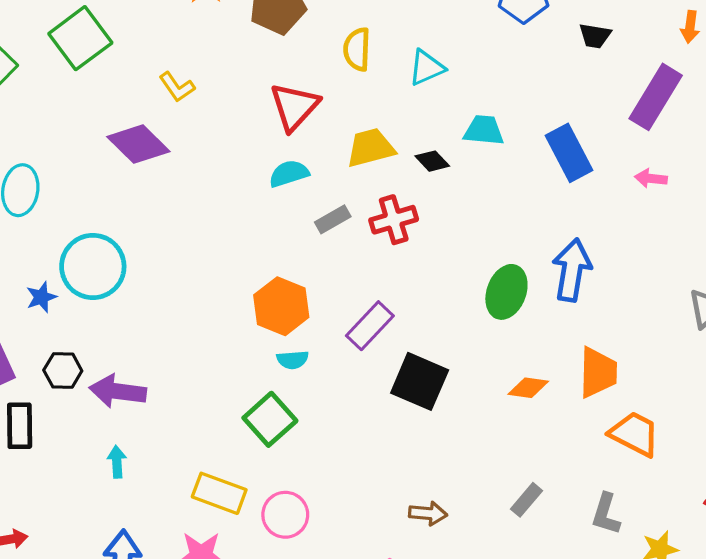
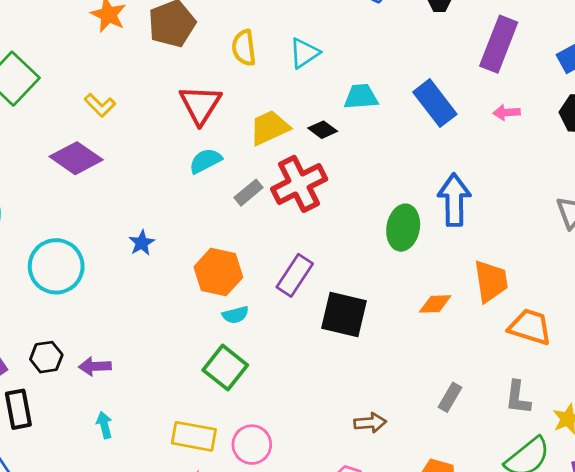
red cross: (394, 220) -> (299, 184), size x1.4
blue star: (41, 297) -> (142, 243), moved
purple arrow: (118, 391) -> (95, 366), size x0.7

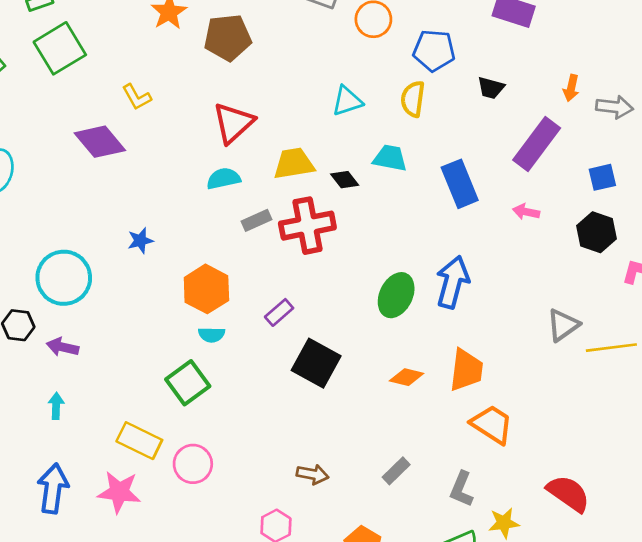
yellow semicircle: (244, 48) -> (413, 99), moved
cyan circle: (56, 266) -> (64, 278), moved
purple rectangle: (295, 275) -> (279, 312), size x0.7

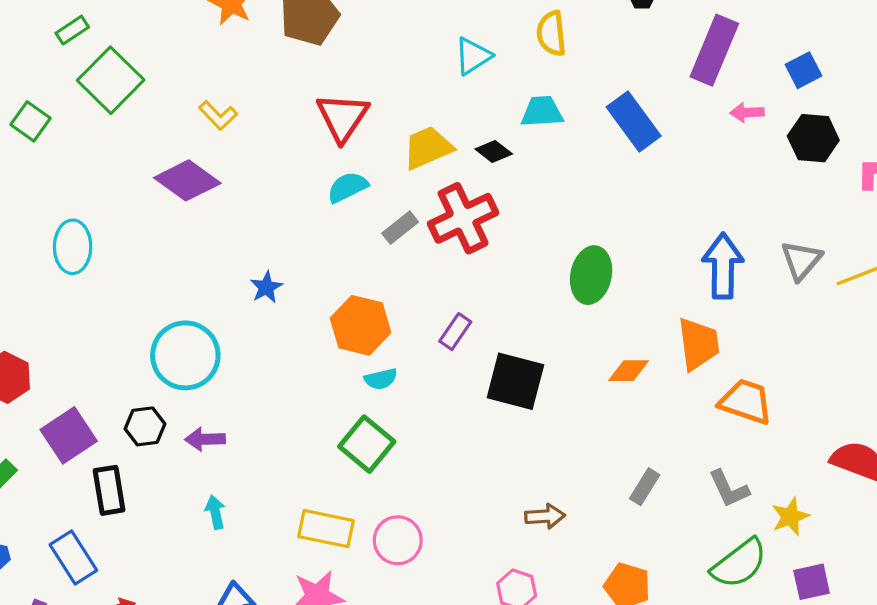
pink arrow: (526, 212) -> (747, 112), moved
blue arrow: (453, 282) -> (723, 266), moved
gray L-shape: (461, 489) -> (729, 489), turned -33

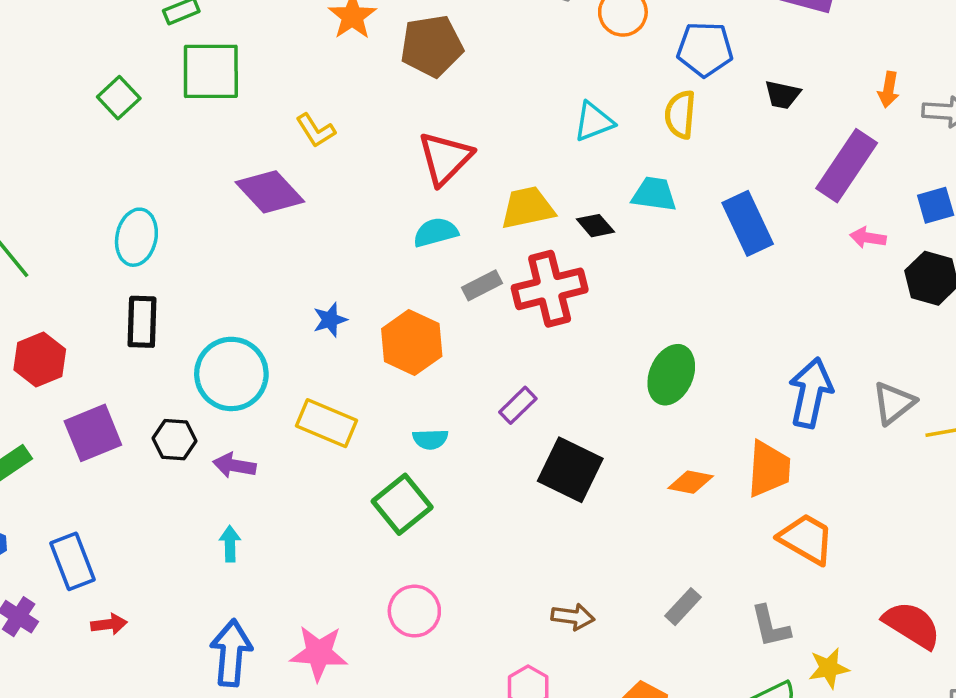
green square: (111, 80) -> (211, 71), turned 34
orange hexagon: (361, 325) -> (412, 343), moved
black rectangle: (109, 490) -> (142, 322), moved
yellow rectangle: (326, 529) -> (326, 423), moved

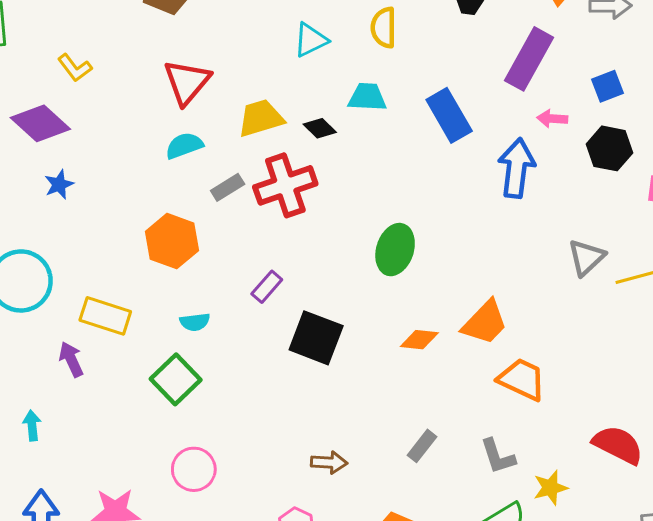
blue star: (330, 320) -> (59, 184), moved
blue arrow: (811, 393) -> (516, 168), moved
purple arrow: (234, 465) -> (71, 359), moved, turned 60
orange trapezoid: (769, 469) -> (485, 322), turned 45

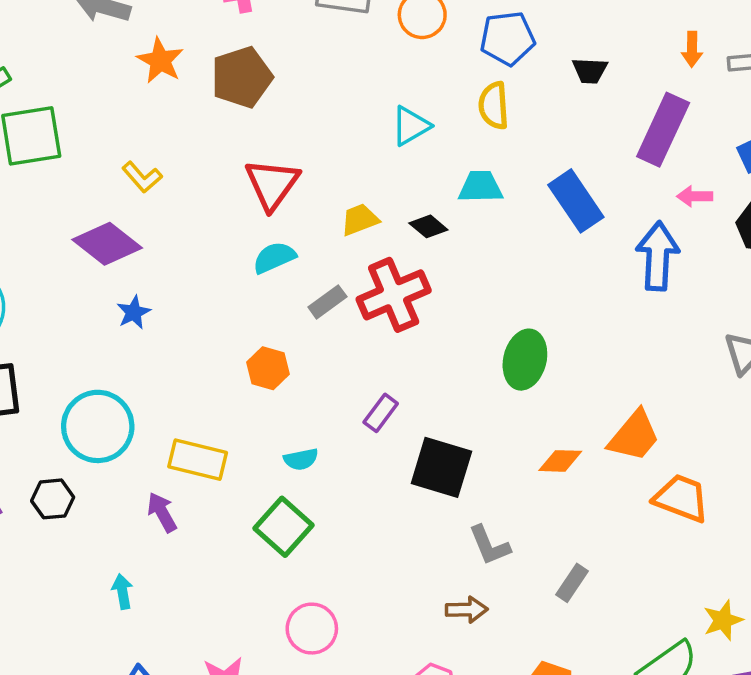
yellow trapezoid: (261, 118) -> (360, 220), size x0.7
orange hexagon: (172, 241) -> (268, 368), size x0.7
gray L-shape: (498, 456) -> (489, 545), moved

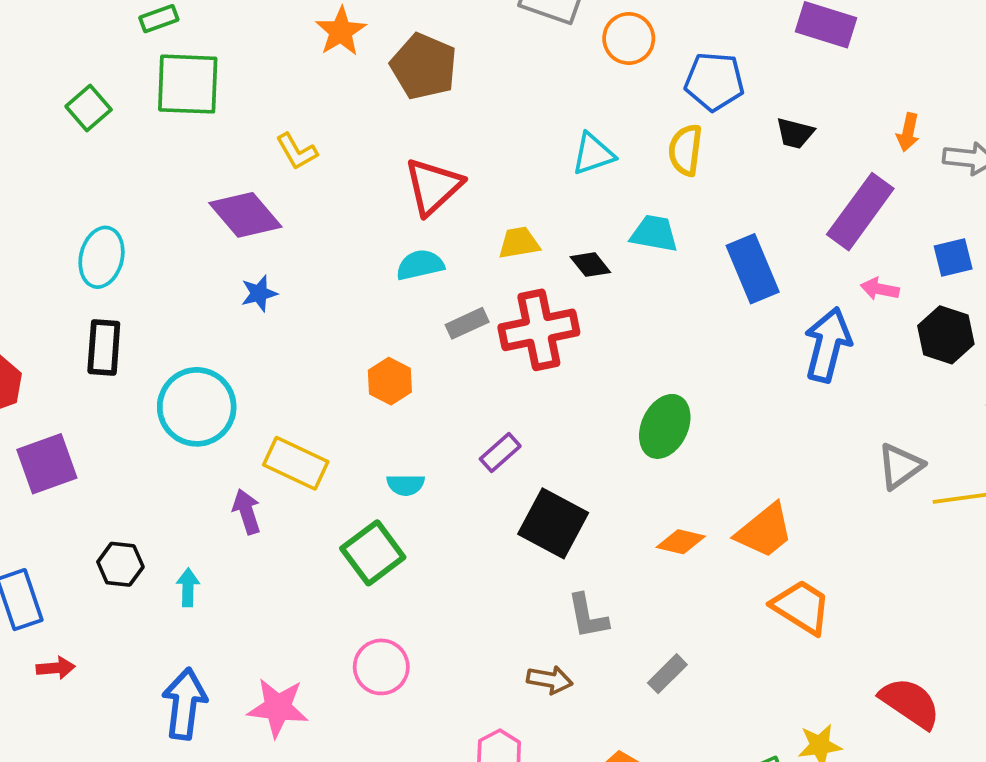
brown pentagon: (242, 77) -> (424, 66), turned 30
black hexagon: (53, 499) -> (120, 564), moved

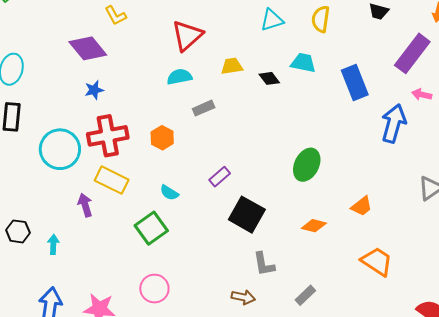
red cross: (539, 330) -> (108, 136), moved
cyan semicircle: (406, 485) -> (169, 193), turned 30
orange trapezoid: (765, 531) -> (362, 206), moved, size x0.7

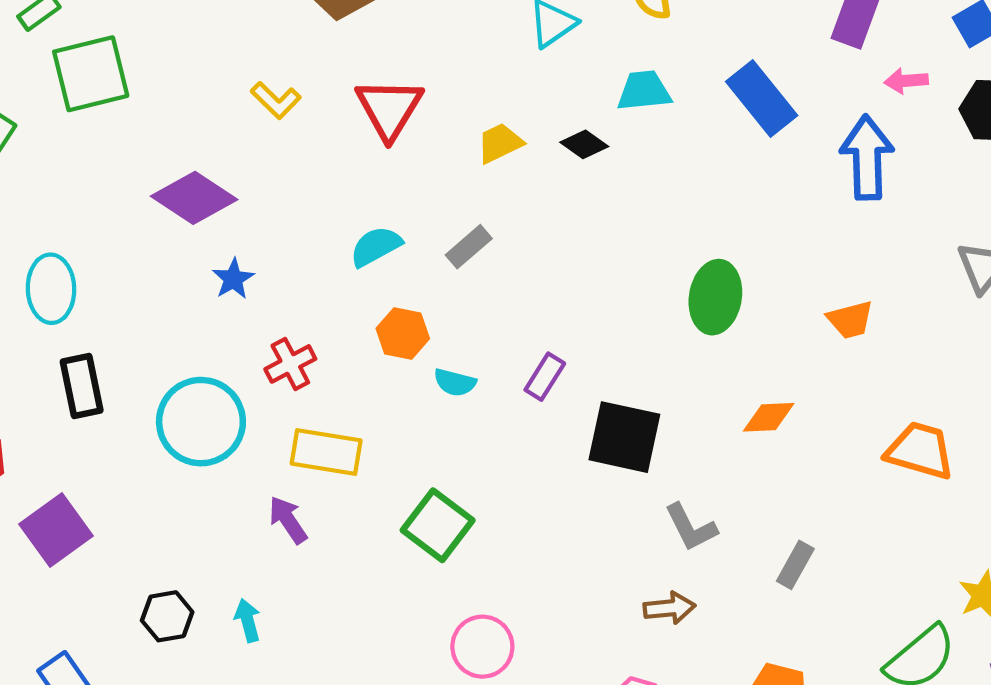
yellow L-shape: (116, 15) -> (276, 100), moved
cyan semicircle: (179, 77) -> (376, 246), moved
red cross: (108, 136) -> (290, 364), size x0.6
cyan semicircle: (169, 193) -> (455, 382), moved
orange trapezoid: (362, 206) -> (850, 320), moved, turned 40

